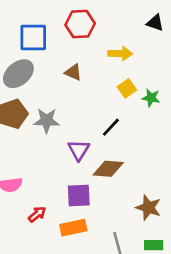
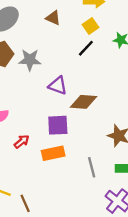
yellow square: (127, 88) -> (90, 26), moved
black line: (111, 127) -> (86, 48), moved
purple triangle: (79, 150) -> (58, 86), turned -42

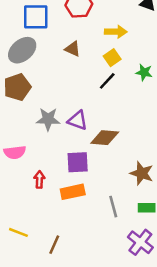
gray star: (30, 60) -> (48, 119), moved
red arrow: (22, 142) -> (39, 179), turned -49
brown line: (25, 203) -> (54, 245), moved, turned 48

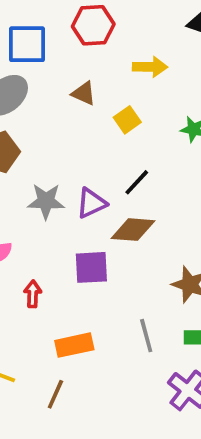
yellow square: (112, 58) -> (127, 120), moved
black line: (107, 81) -> (137, 182), moved
purple triangle: (78, 120) -> (91, 203), turned -45
orange rectangle: (73, 192) -> (74, 345), moved

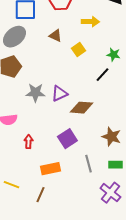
black line: (137, 182) -> (102, 75), moved
purple square: (91, 267) -> (67, 139), moved, turned -30

